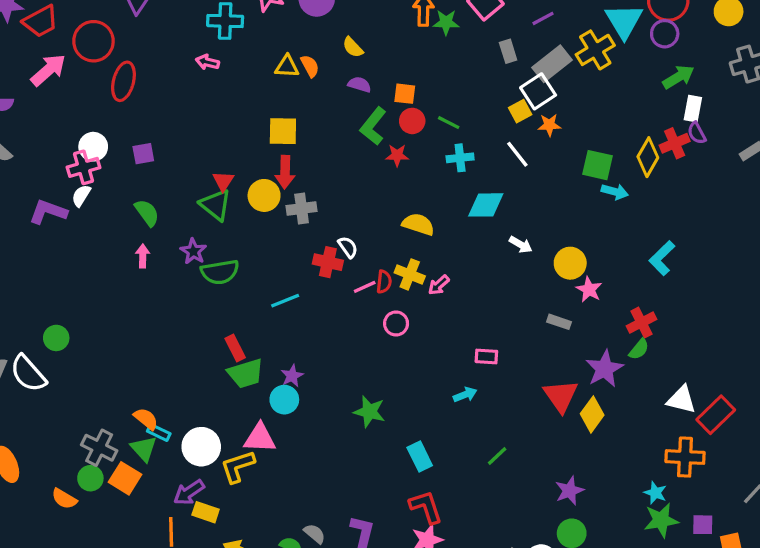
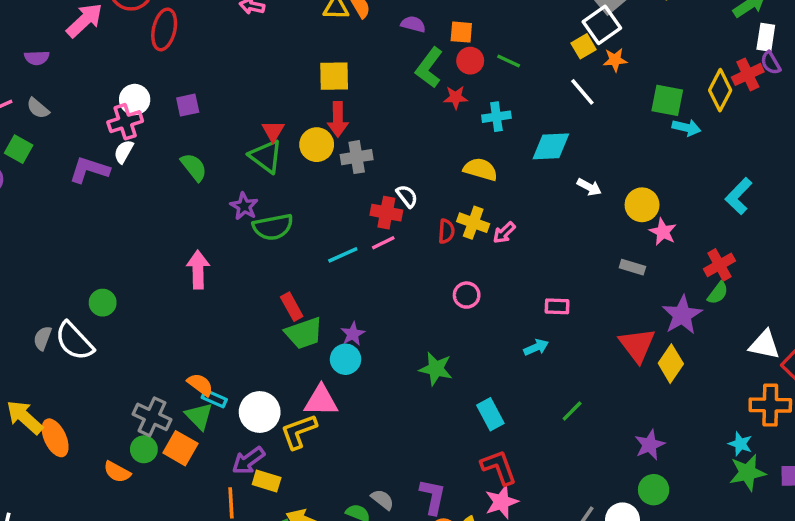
cyan cross: (460, 158) -> (496, 117), moved
pink arrow: (143, 256) -> (198, 270), moved, size x1.5
pink line: (365, 287) -> (383, 243), moved
pink circle: (396, 323) -> (467, 295), moved

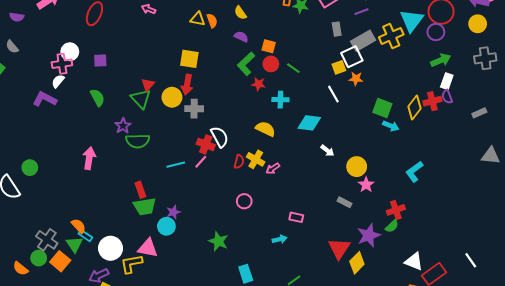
purple L-shape: (89, 170) -> (45, 99), moved
white semicircle: (407, 196) -> (220, 137), size x1.5
pink line: (383, 243) -> (201, 162), turned -32

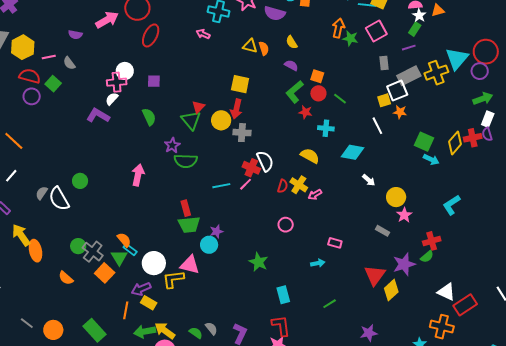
green circle: (39, 258) -> (78, 246), moved

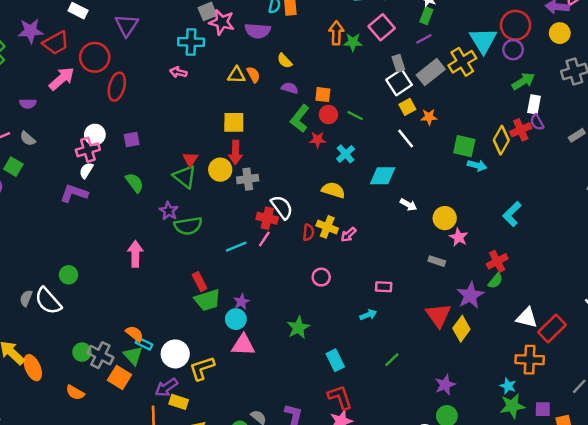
white square: (397, 91) -> (399, 82), moved
cyan cross: (326, 128) -> (346, 154), turned -35
green star: (259, 262) -> (298, 328), turned 30
pink triangle: (190, 265) -> (243, 345), moved

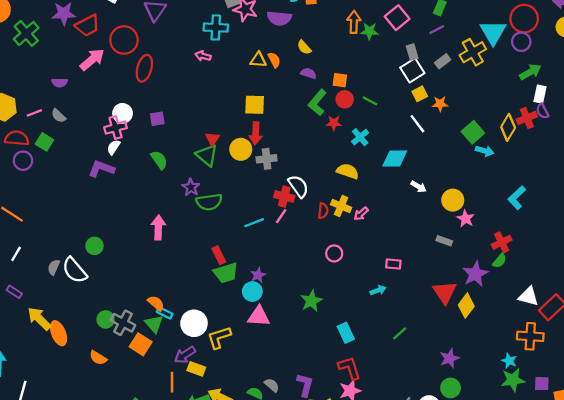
gray rectangle: (431, 72) -> (443, 61), size x0.6
green square: (464, 146) -> (473, 132), turned 35

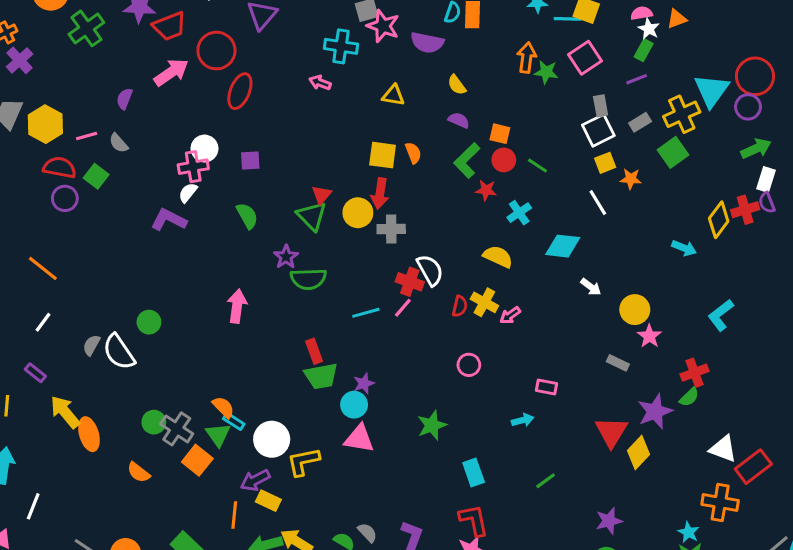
orange semicircle: (274, 60) -> (413, 153), moved
purple semicircle: (60, 82) -> (124, 99), turned 105
green square: (473, 132) -> (673, 152), moved

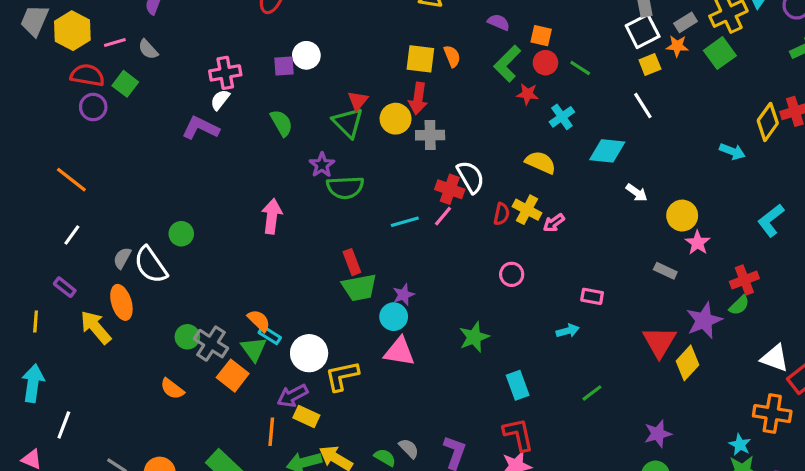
white circle: (204, 149) -> (306, 55), moved
orange star: (631, 179) -> (677, 46), moved
orange ellipse: (89, 434) -> (121, 302), moved

